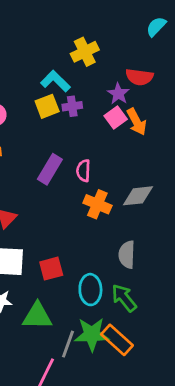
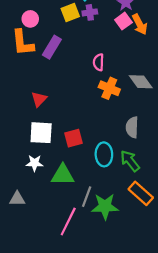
purple rectangle: (50, 169) -> (52, 47), moved
gray diamond: (138, 196) -> (141, 82), turned 60
green star: (92, 334) -> (105, 206), moved
orange rectangle: (117, 340) -> (141, 193), moved

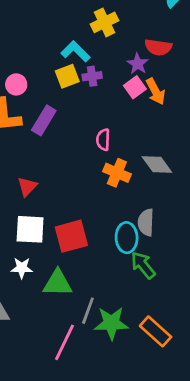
red square: (74, 138) -> (71, 236), size x1.4
cyan ellipse: (104, 154) -> (127, 238), moved
orange rectangle: (141, 193) -> (156, 331), moved

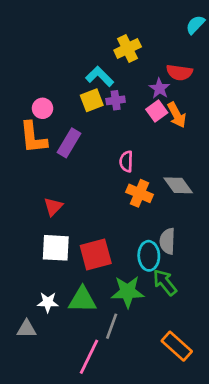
white star: (22, 268) -> (48, 302), moved
green star: (111, 323) -> (128, 292), moved

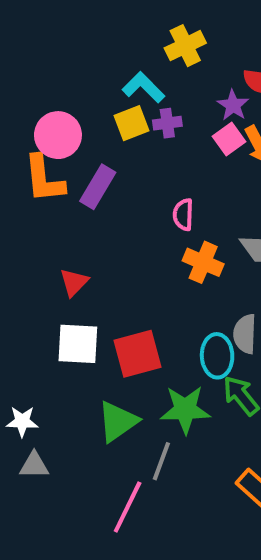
pink circle: (43, 108) -> (58, 135), size x1.5
green triangle: (82, 300) -> (118, 421), turned -36
white star: (48, 302) -> (22, 421), moved

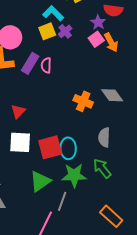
purple cross: (167, 123) -> (65, 31), turned -32
pink semicircle: (183, 215) -> (46, 65), moved
cyan ellipse: (217, 356) -> (68, 148), moved

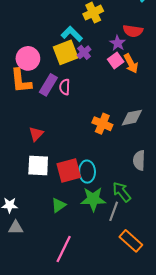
yellow square: (47, 31) -> (66, 52), size x1.4
gray diamond: (112, 95) -> (132, 118), turned -65
gray semicircle: (104, 137) -> (139, 160), moved
green triangle: (40, 181) -> (59, 205), size x0.7
gray line: (62, 201) -> (114, 211), moved

